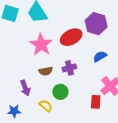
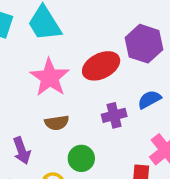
purple cross: (69, 68) -> (114, 115), moved

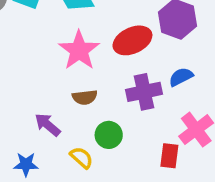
purple cross: (114, 115) -> (144, 92), size x1.4
purple arrow: (22, 151) -> (48, 125), turned 148

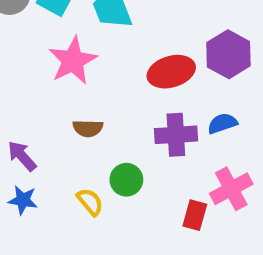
pink star: (79, 50) -> (73, 61), moved
brown semicircle: (85, 97) -> (88, 128), moved
purple arrow: (48, 125) -> (22, 156), moved

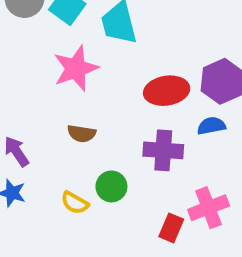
blue semicircle: (222, 123) -> (211, 126), moved
yellow semicircle: (90, 202) -> (75, 203), turned 152

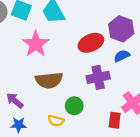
brown semicircle: (82, 134) -> (49, 80), size x1.6

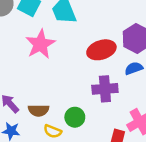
brown semicircle: (49, 80) -> (39, 110), moved, size x0.7

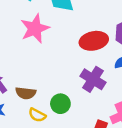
purple cross: (105, 89) -> (93, 79), turned 30

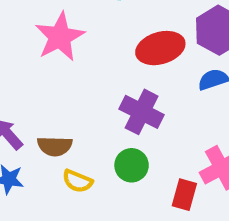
purple cross: (93, 79) -> (142, 112), moved
green circle: (60, 104) -> (132, 165), moved

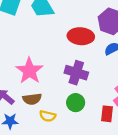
pink star: (60, 37) -> (29, 71), moved
red ellipse: (160, 48) -> (81, 36), turned 30

